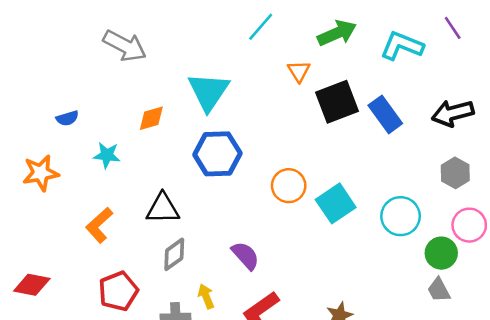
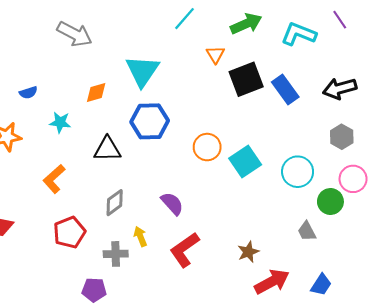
black triangle: (163, 209) -> (107, 149), moved
gray trapezoid: (439, 290) -> (307, 231), moved

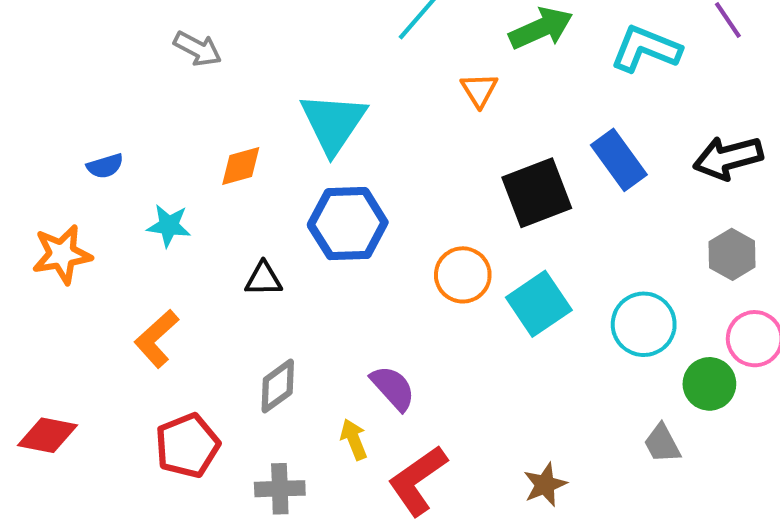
gray arrow: (75, 34) -> (198, 49), size x0.7
black square: (246, 79) -> (537, 193), moved
black triangle: (107, 149) -> (263, 279), size x0.7
yellow arrow: (140, 236) -> (354, 439), moved

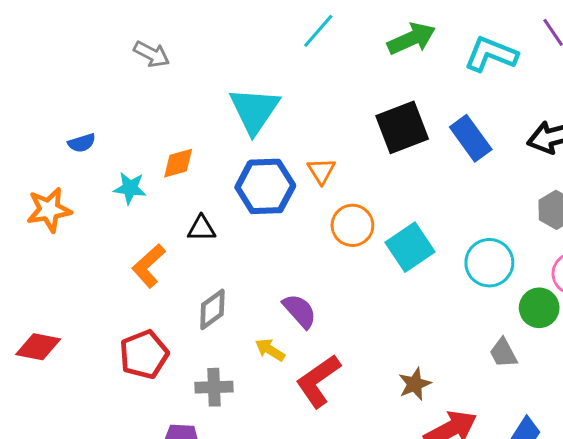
orange triangle: (479, 90) -> (321, 171), moved
orange diamond: (241, 166) -> (178, 163), moved
black square: (537, 193) -> (402, 127), moved
orange L-shape: (156, 339) -> (149, 266), moved
yellow arrow: (354, 439) -> (270, 350), turned -36

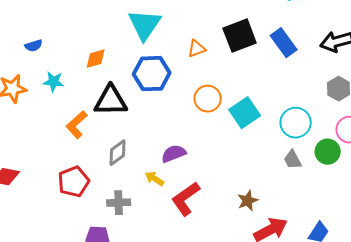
orange triangle: (321, 171) -> (197, 49), moved, turned 42
cyan star: (130, 188) -> (54, 82), moved
black triangle: (202, 228) -> (111, 101), size x1.8
purple semicircle: (300, 311) -> (174, 154), turned -70
gray trapezoid: (503, 353) -> (293, 160), moved

